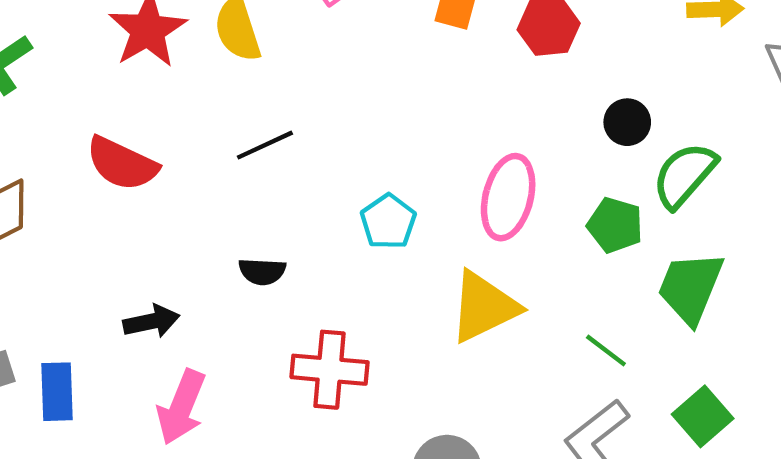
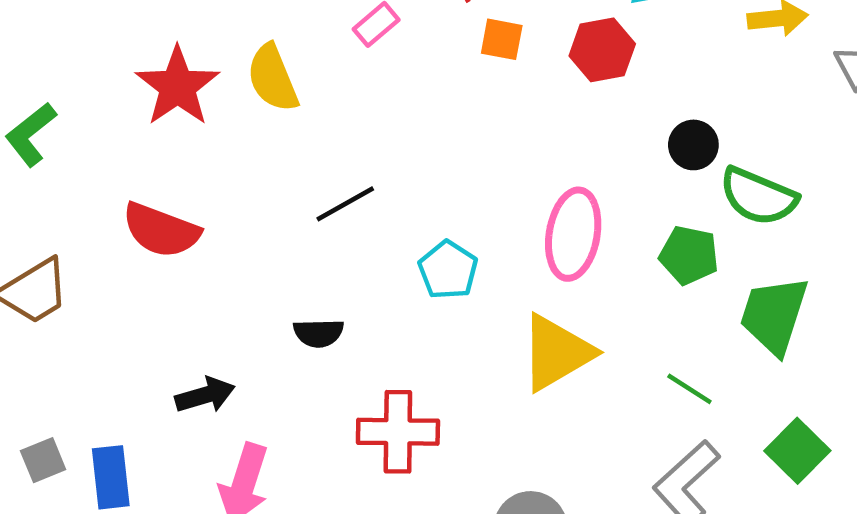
black line: (265, 145) -> (345, 204), moved
green semicircle: (684, 175) -> (758, 196), turned -104

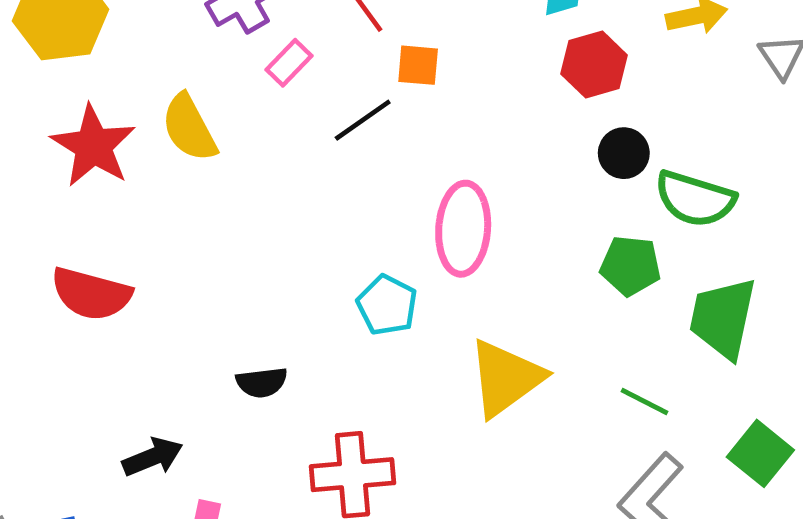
red hexagon: (602, 50) -> (594, 64), moved
black line: (345, 204) -> (363, 120), moved
pink ellipse: (573, 234) -> (463, 229), moved

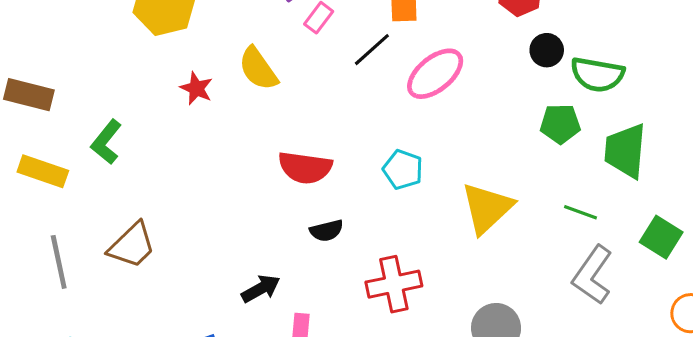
red star: (93, 146) -> (196, 88), size x0.6
pink ellipse: (463, 229) -> (435, 74), moved, turned 54
red semicircle: (91, 294) -> (305, 168), moved

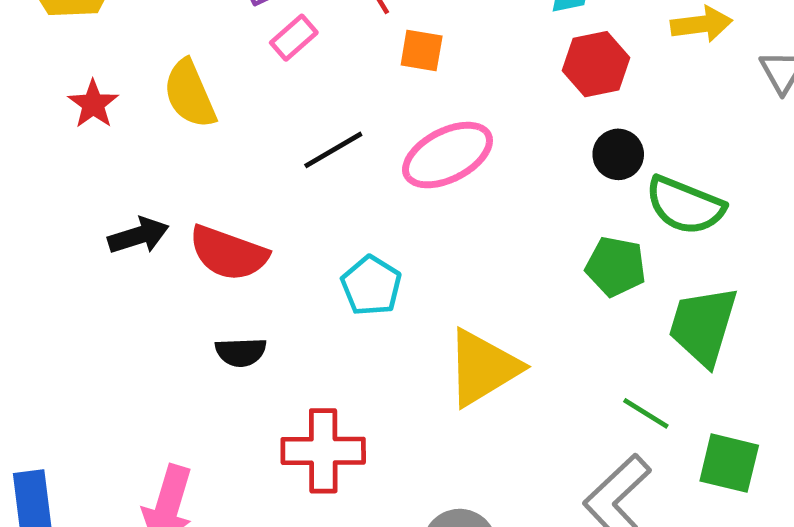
black line: (372, 50) -> (333, 150), moved
green line: (580, 212) -> (646, 413), moved
green square: (661, 237) -> (729, 463), turned -30
black arrow: (261, 289) -> (138, 236), moved

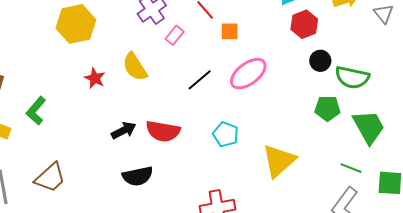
green trapezoid: (703, 326) -> (369, 127), turned 144
black semicircle: (241, 352) -> (138, 176), moved, size x1.4

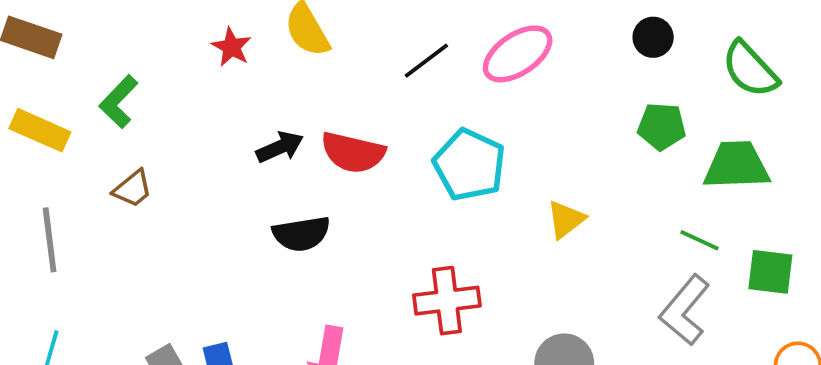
green semicircle: (352, 77) -> (750, 69), moved, turned 32
green trapezoid: (369, 127) -> (737, 165), turned -66
cyan pentagon: (226, 134) -> (469, 165), size x1.5
yellow triangle: (279, 161) -> (566, 219), size x0.6
brown trapezoid: (50, 178) -> (133, 189), moved, size x0.7

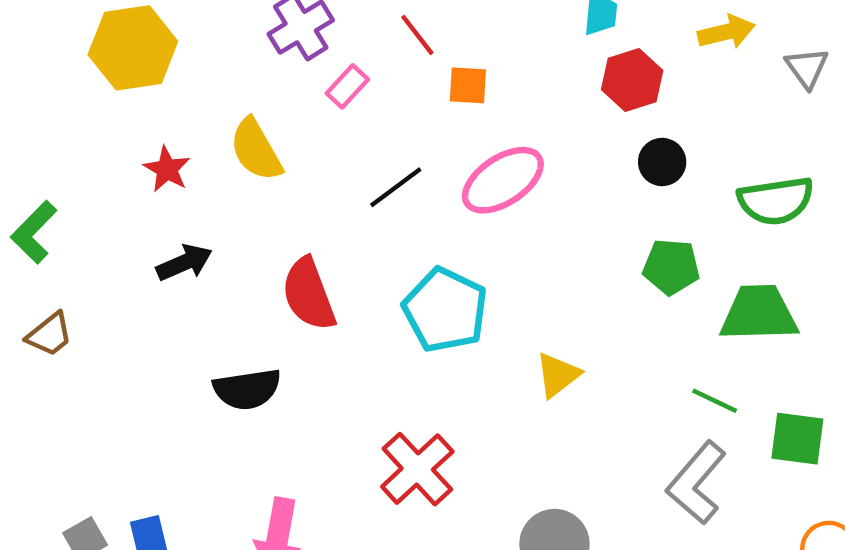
green semicircle: (750, 69) -> (776, 201), turned -56
black arrow: (280, 147) -> (184, 263), moved
red semicircle: (353, 152) -> (309, 294), turned 56
red cross: (447, 301) -> (417, 469), turned -36

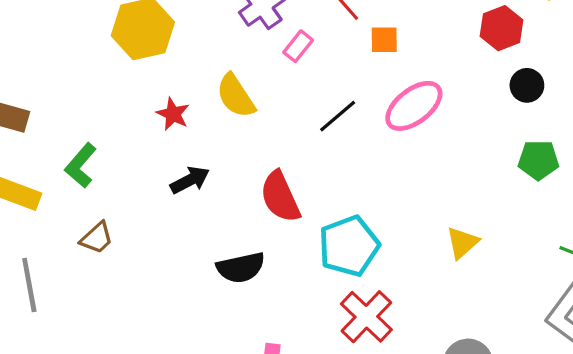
cyan pentagon: (445, 310) -> (349, 246), moved, turned 30

